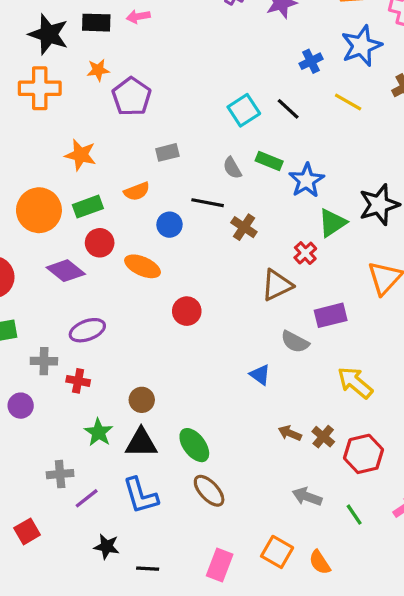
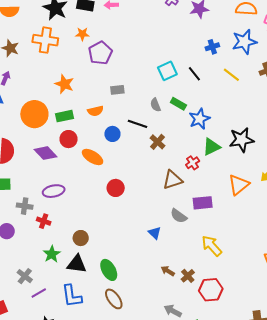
gray cross: (60, 474) -> (25, 276), turned 35

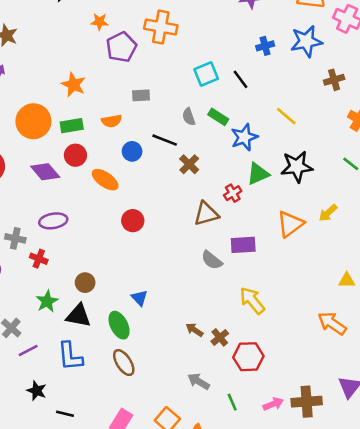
orange cross: (45, 40) -> (161, 27), moved
yellow line: (231, 75) -> (286, 116), moved
blue triangle: (155, 233) -> (140, 298), moved

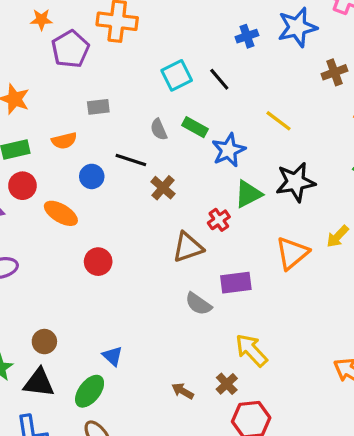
green ellipse: (119, 325) -> (90, 391), turned 68
brown cross: (220, 337) -> (227, 384), moved

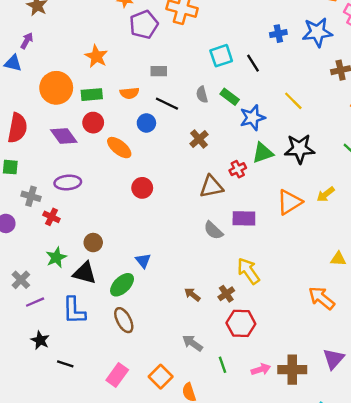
black line: (131, 160) -> (167, 104), moved

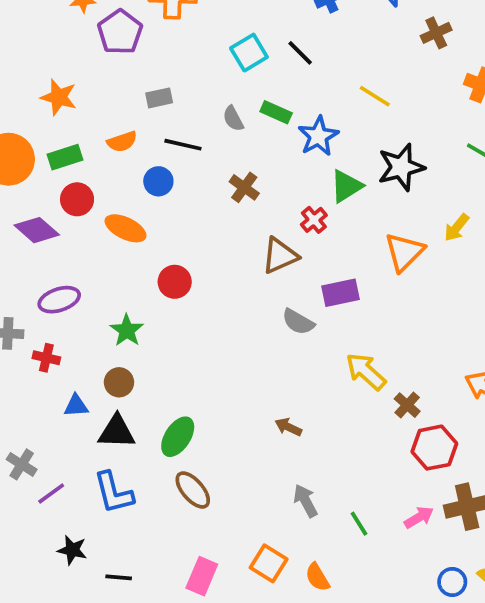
green star: (56, 257) -> (127, 330), moved
blue triangle: (143, 261) -> (76, 406), moved, turned -42
brown cross: (226, 294) -> (407, 405), moved
red hexagon: (241, 323) -> (434, 448), moved
gray arrow: (192, 343) -> (306, 501), turned 40

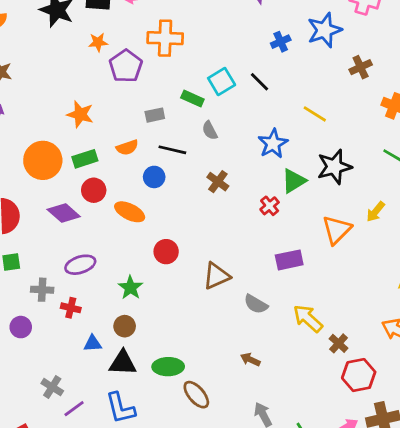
green rectangle: (276, 112) -> (192, 99), moved
brown triangle: (280, 256) -> (216, 276), moved
gray semicircle: (298, 322) -> (256, 304), moved
green ellipse: (178, 437) -> (168, 367), turned 56
brown ellipse: (193, 490) -> (196, 395), moved

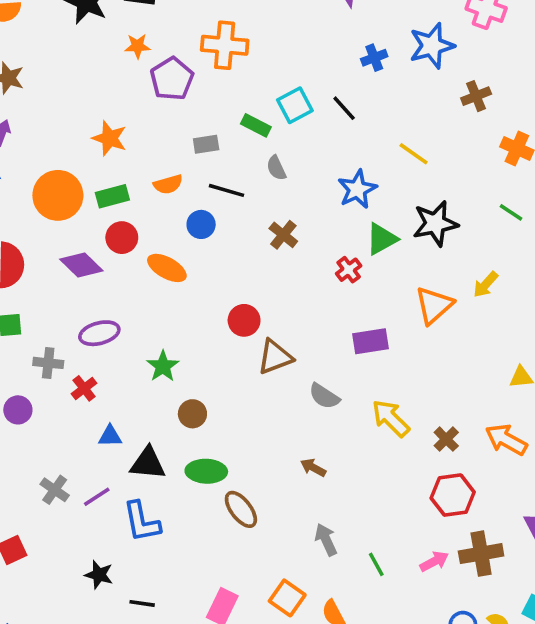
red circle: (166, 252) -> (244, 320), moved
red cross: (71, 308) -> (84, 388), turned 36
brown circle: (125, 326) -> (192, 414), moved
brown cross: (339, 343) -> (446, 439), moved
purple line: (74, 409) -> (97, 497), moved

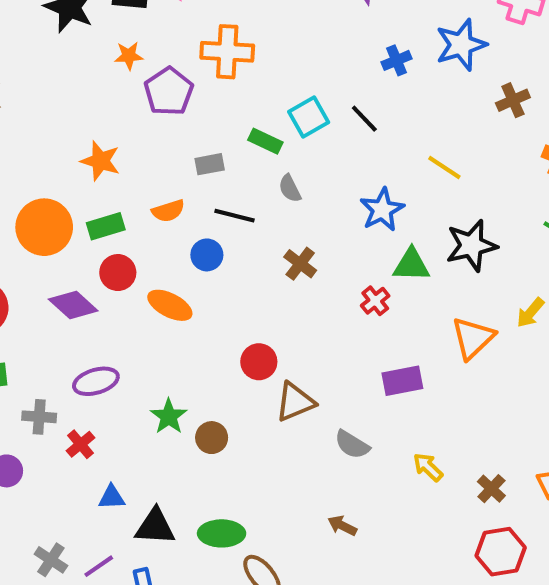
green triangle: (382, 239) -> (411, 265), turned 32
brown circle: (192, 414) -> (212, 438), moved
yellow arrow: (391, 418) -> (428, 467), size x0.7

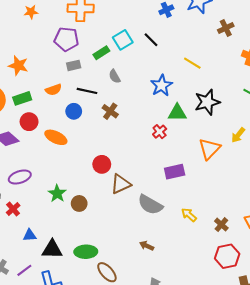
purple pentagon: (169, 91) -> (66, 39), moved, turned -30
green rectangle: (265, 141) -> (101, 53), turned -56
brown cross: (300, 264) -> (110, 111), moved
gray semicircle: (352, 445) -> (150, 205), size x1.4

